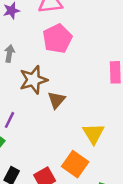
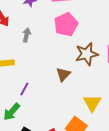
brown star: (33, 80) -> (87, 54), moved

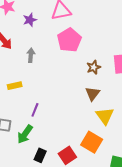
brown star: (87, 54) -> (94, 67), size x0.6
brown triangle: (63, 74) -> (93, 94), moved

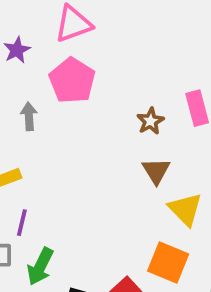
pink pentagon: (69, 40) -> (72, 81), moved
purple line: (35, 110) -> (22, 223), moved

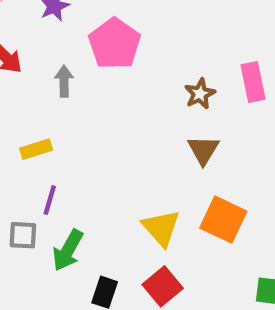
yellow triangle: (185, 209) -> (161, 228), moved
orange square: (168, 263) -> (223, 220), moved

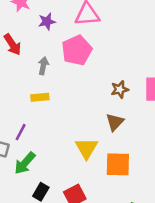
yellow rectangle: (36, 149) -> (40, 97), moved
orange square: (223, 220) -> (118, 164), turned -36
yellow triangle: (161, 228) -> (86, 148), moved

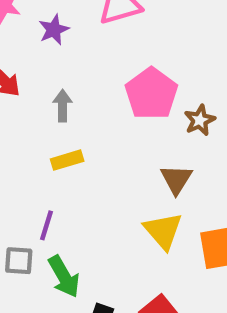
pink pentagon: (77, 50) -> (151, 94), moved
brown triangle: (115, 122) -> (176, 179), moved
green arrow: (25, 163) -> (64, 277), turned -60

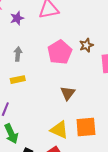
brown star: (200, 120) -> (86, 45), moved
yellow triangle: (163, 231) -> (59, 130), moved, turned -30

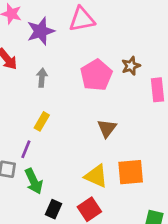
purple star: (17, 18) -> (41, 31), size x1.5
yellow rectangle: (18, 80) -> (42, 121), moved, turned -48

